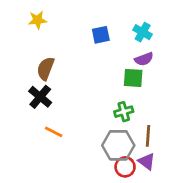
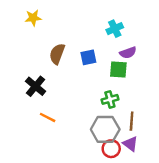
cyan cross: (143, 32) -> (115, 29), moved, turned 35
blue square: (101, 35) -> (88, 57), moved
brown semicircle: (46, 69) -> (57, 54), moved

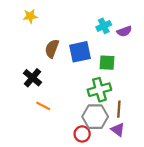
purple semicircle: (128, 53) -> (124, 31), moved
blue square: (88, 57) -> (80, 52), size x1.5
green cross: (110, 99) -> (99, 90), size x1.5
red circle: (111, 149) -> (82, 134), moved

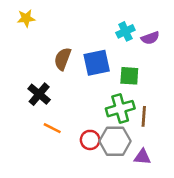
yellow star: (30, 16) -> (26, 18), moved
brown line: (119, 109) -> (144, 116), moved
purple triangle: (118, 130) -> (142, 157), turned -32
red circle: (82, 134) -> (90, 140), moved

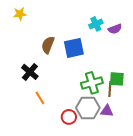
green square: (129, 76) -> (117, 79), moved
orange line: (52, 128) -> (40, 98), turned 32
red circle: (90, 140) -> (69, 117), moved
purple triangle: (142, 157) -> (107, 111), moved

